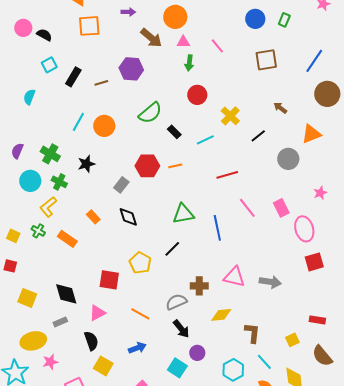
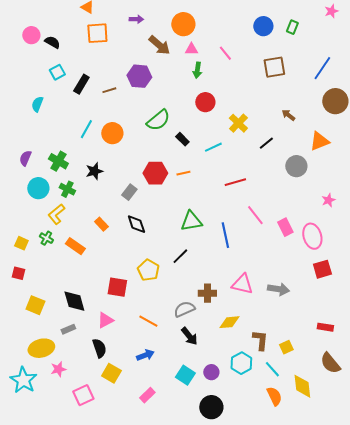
pink rectangle: (281, 208) -> (285, 227), moved
yellow square: (292, 340) -> (286, 347), moved
purple circle: (197, 353) -> (211, 372), moved
cyan hexagon: (233, 370) -> (241, 363), moved

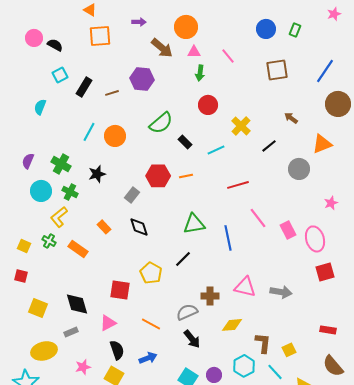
black semicircle: (99, 348) -> (117, 350), moved
pink star: (58, 369) -> (83, 367), moved

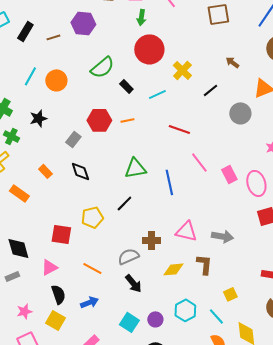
red circle: (208, 105) -> (149, 49), size x1.5
red line: (238, 185) -> (179, 129), turned 35
yellow pentagon: (151, 273) -> (92, 217), turned 30
brown L-shape: (263, 343) -> (204, 264), moved

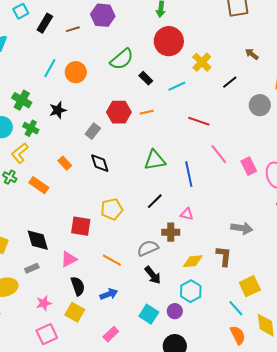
black line: (124, 203) -> (155, 201), moved
pink triangle: (186, 231) -> (187, 214), moved, size x0.6
yellow square: (230, 294) -> (250, 286), size x1.5
cyan hexagon: (185, 310) -> (191, 291), moved

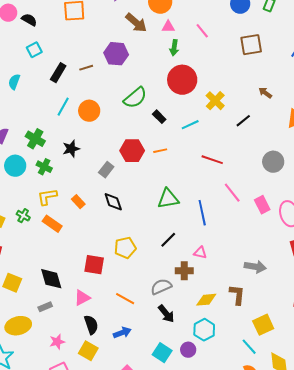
black rectangle: (45, 23) -> (58, 73), moved
gray circle: (260, 105) -> (273, 162), moved
yellow L-shape: (20, 153) -> (47, 197), moved, turned 30

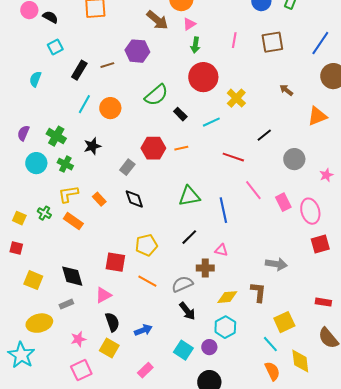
pink triangle: (168, 27) -> (189, 24), turned -32
pink line: (202, 31) -> (234, 40), moved, turned 49
black line: (243, 121) -> (264, 135), moved
orange line: (125, 299) -> (147, 281), moved

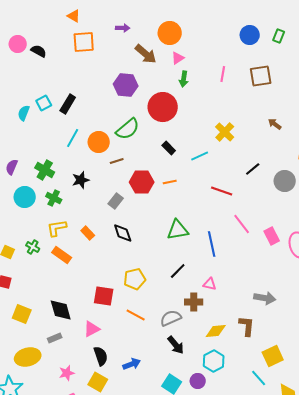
cyan square: (55, 47) -> (44, 103), moved
brown line: (107, 65) -> (117, 161), moved
red circle: (203, 77) -> (163, 107), moved
green semicircle: (156, 95) -> (128, 129), moved
gray circle: (294, 159) -> (285, 181), moved

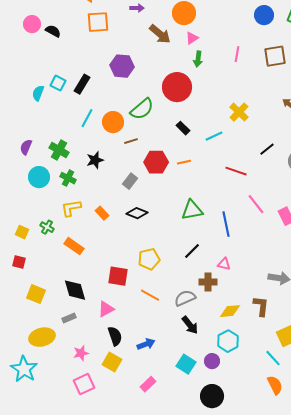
purple hexagon: (126, 85) -> (122, 66), moved
cyan square: (44, 103) -> (58, 83), turned -35
black diamond: (123, 233) -> (137, 213), turned -50
orange rectangle: (62, 255) -> (74, 246), moved

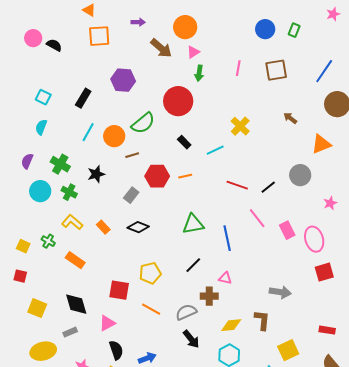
cyan square: (58, 83) -> (43, 97), moved
cyan semicircle: (38, 93) -> (41, 127), moved
black line: (267, 149) -> (268, 187), moved
yellow L-shape: (71, 208) -> (72, 222), turned 50

